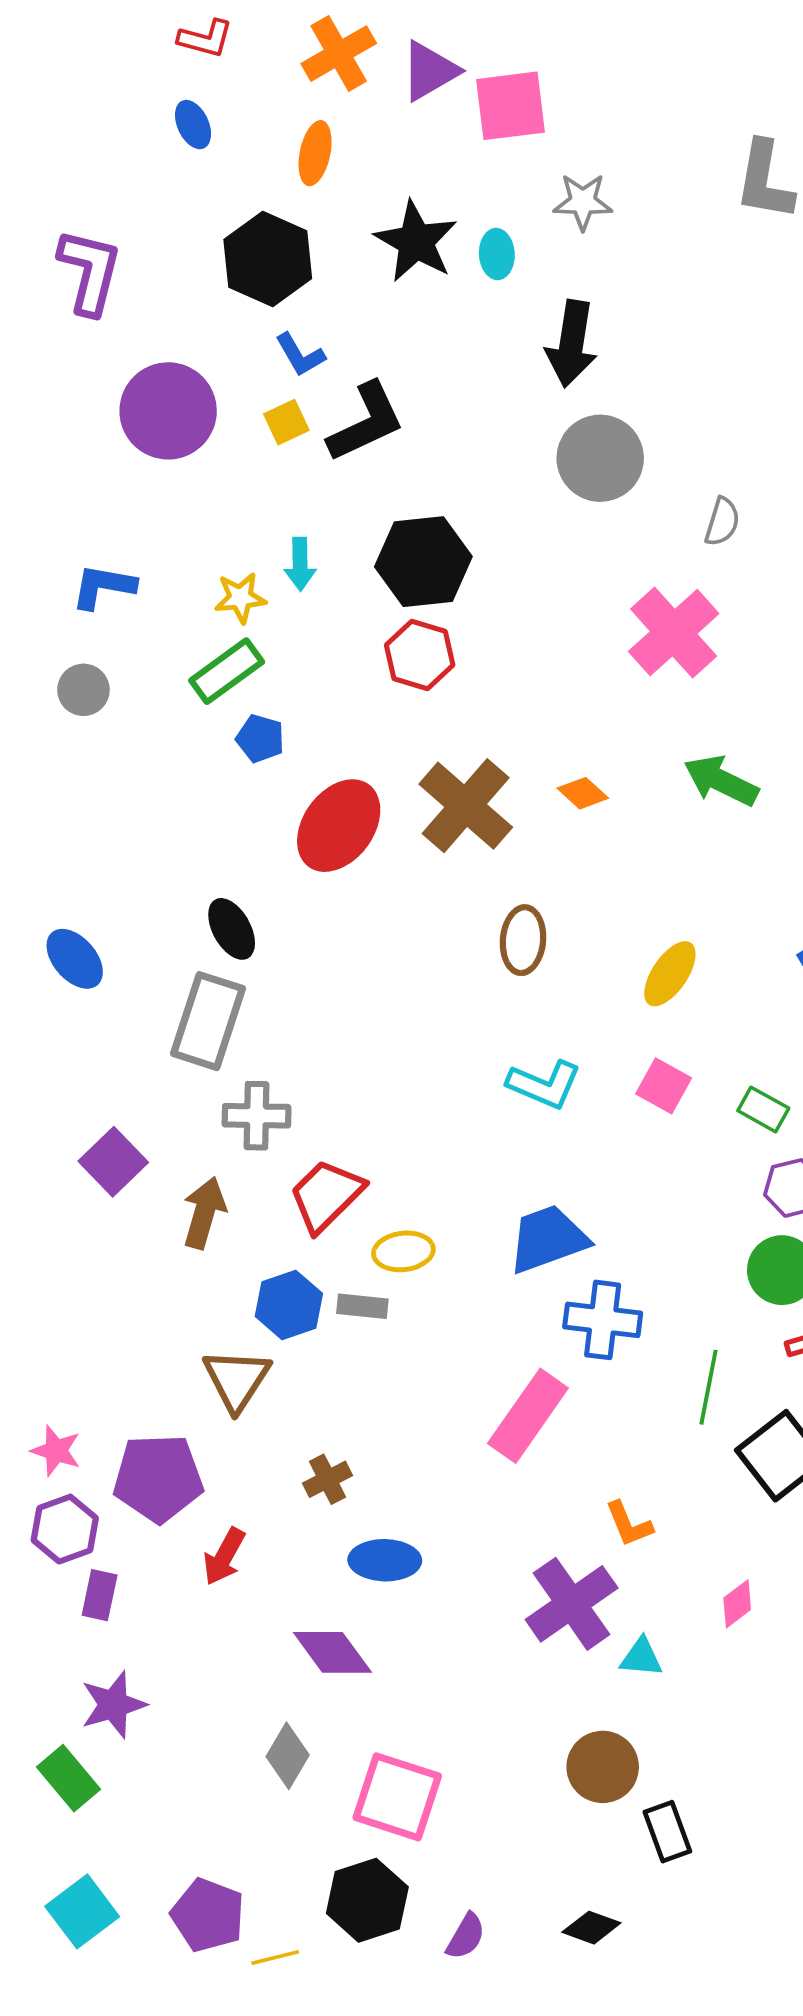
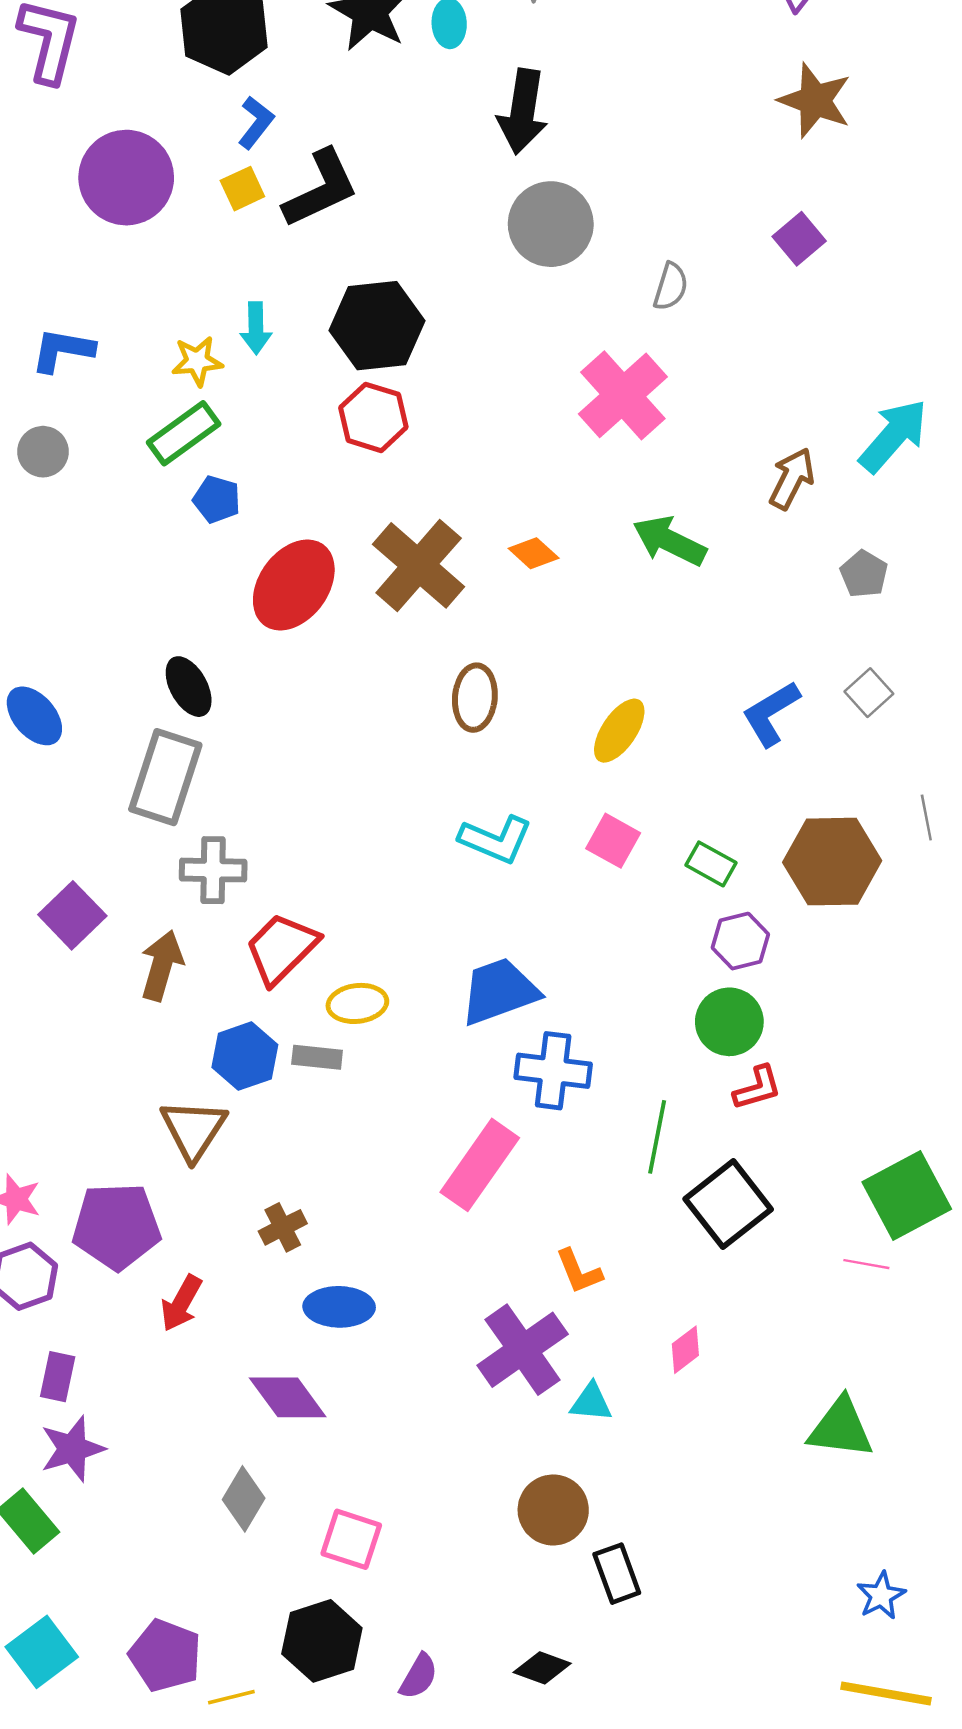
blue L-shape: (300, 355) -> (256, 123), turned -112
purple rectangle: (100, 1595) -> (58, 1377), moved
pink square: (397, 1797) -> (351, 1539), size x0.7

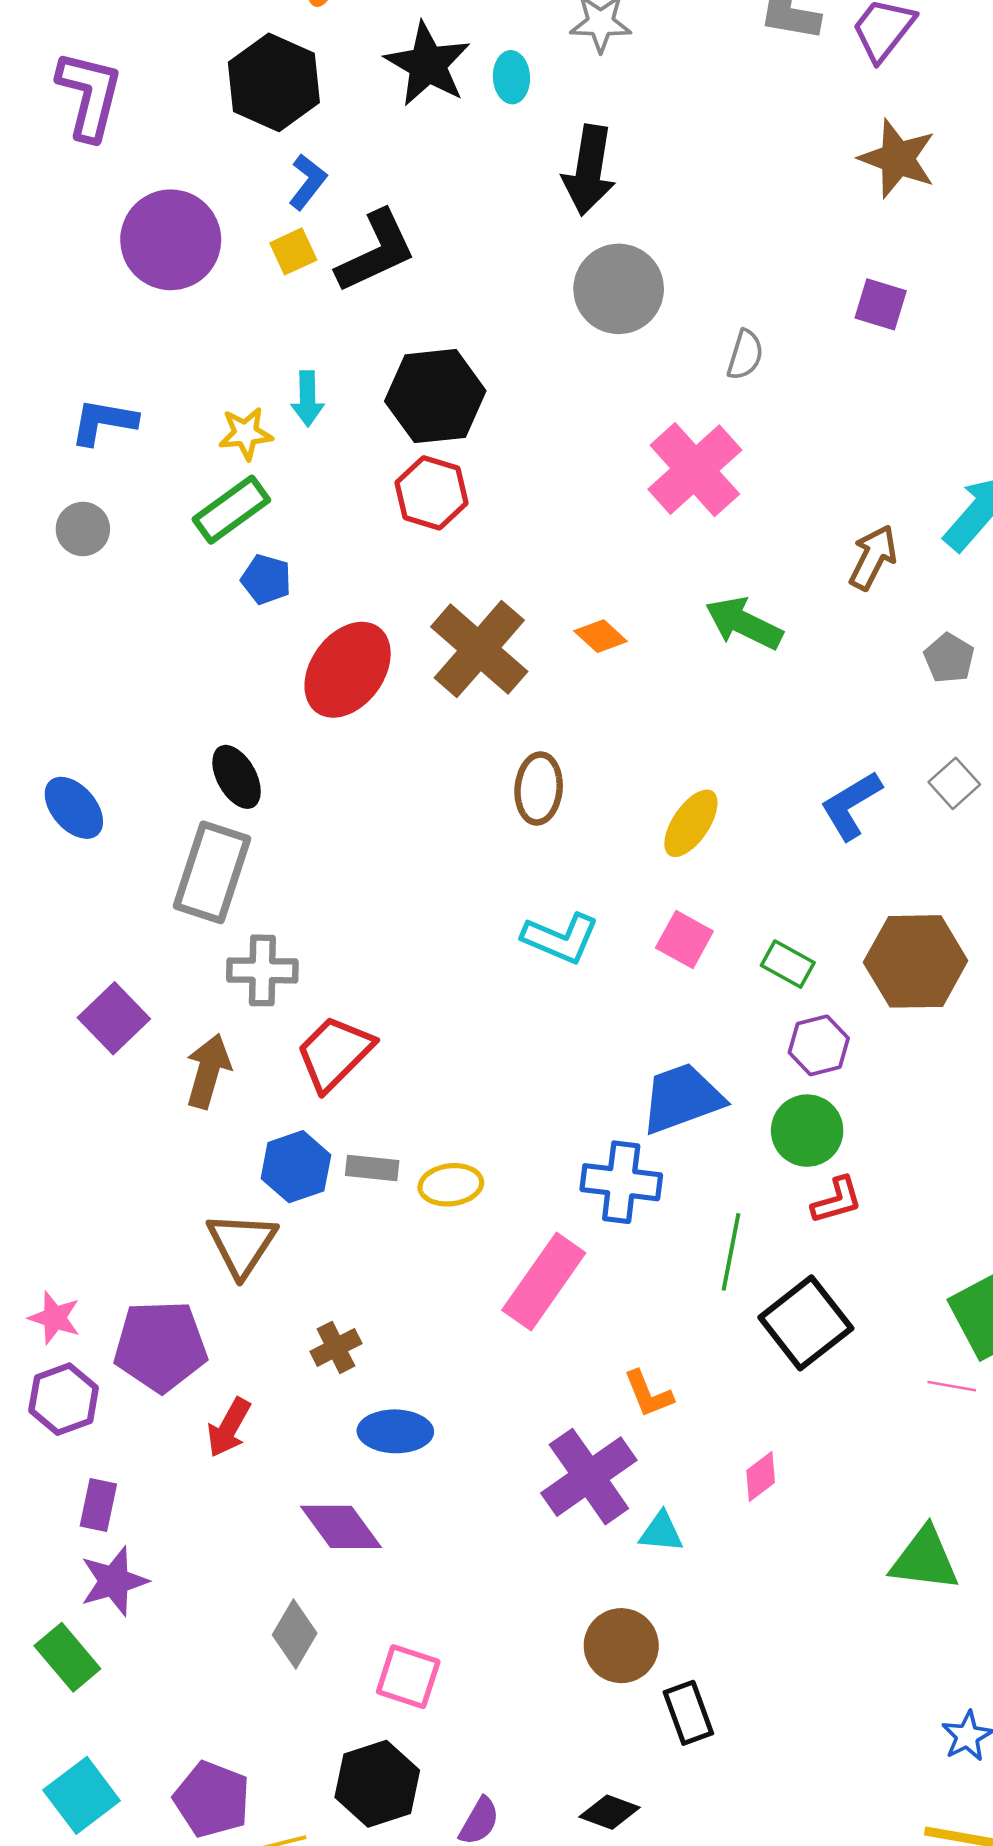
purple square: (799, 239) -> (881, 304), turned -33
blue trapezoid: (499, 991) -> (682, 1098), moved
yellow ellipse: (357, 1003) -> (451, 1185), moved

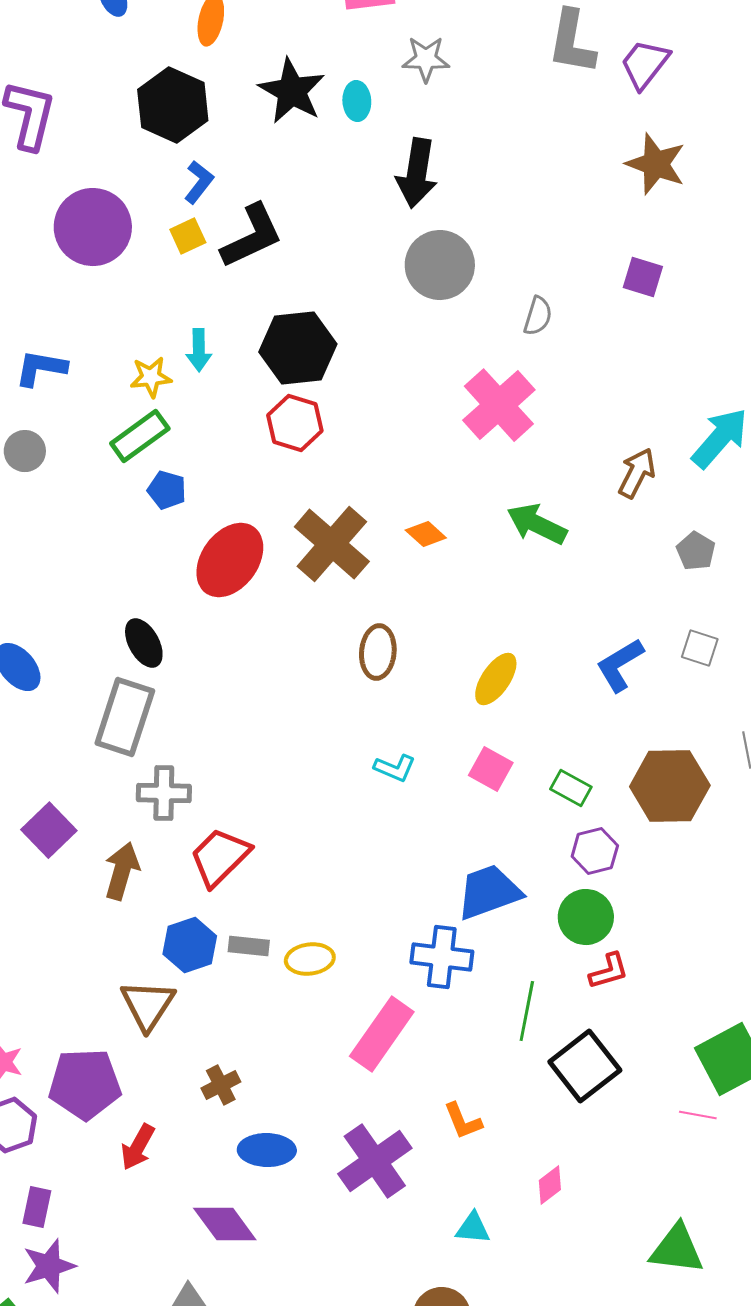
gray square: (954, 783) -> (700, 648), turned -30
cyan L-shape: (561, 938) -> (395, 768), size x0.7
purple cross: (589, 1477) -> (375, 1161), moved

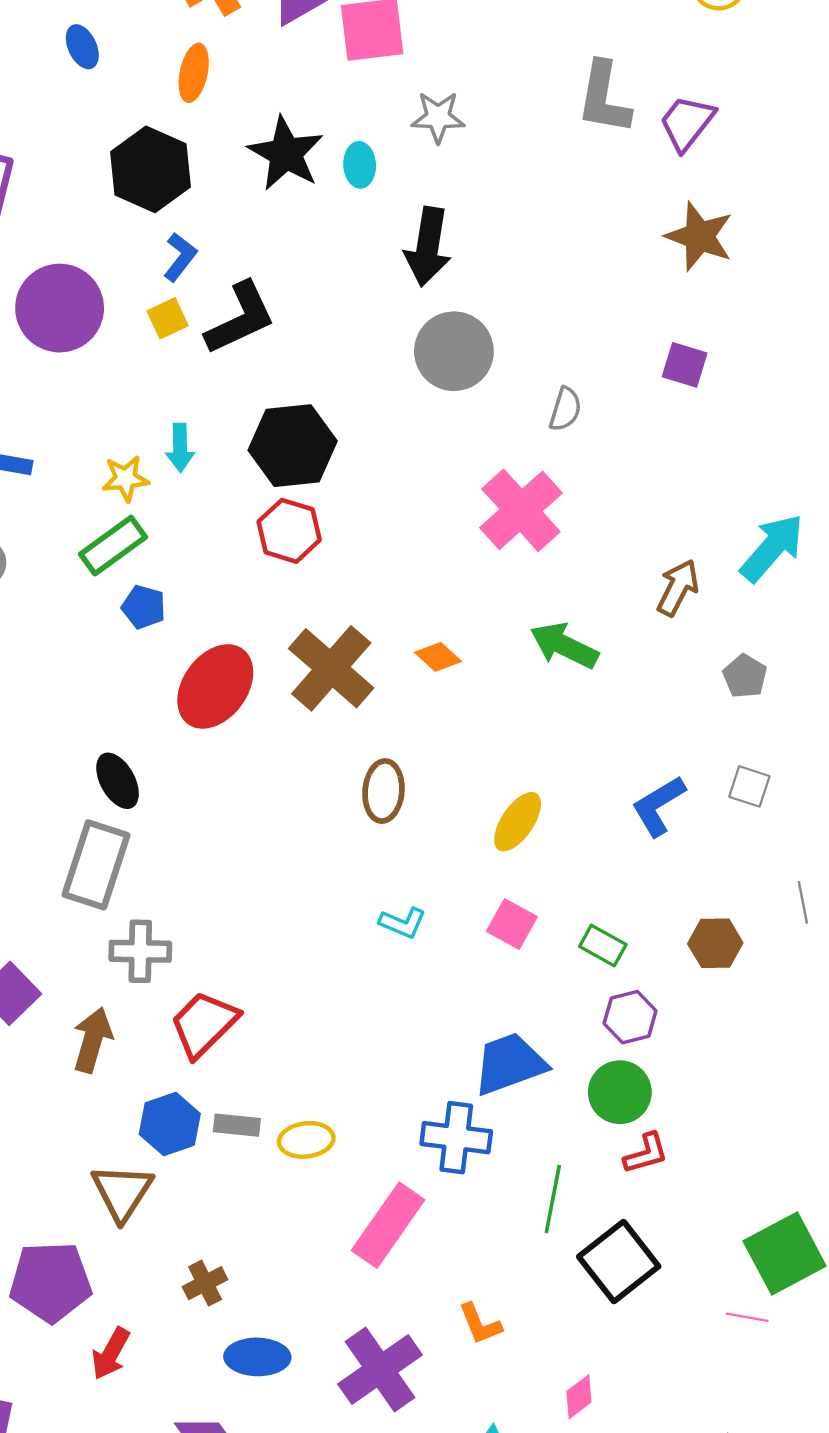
brown hexagon: (670, 786) -> (715, 943), size x0.6

